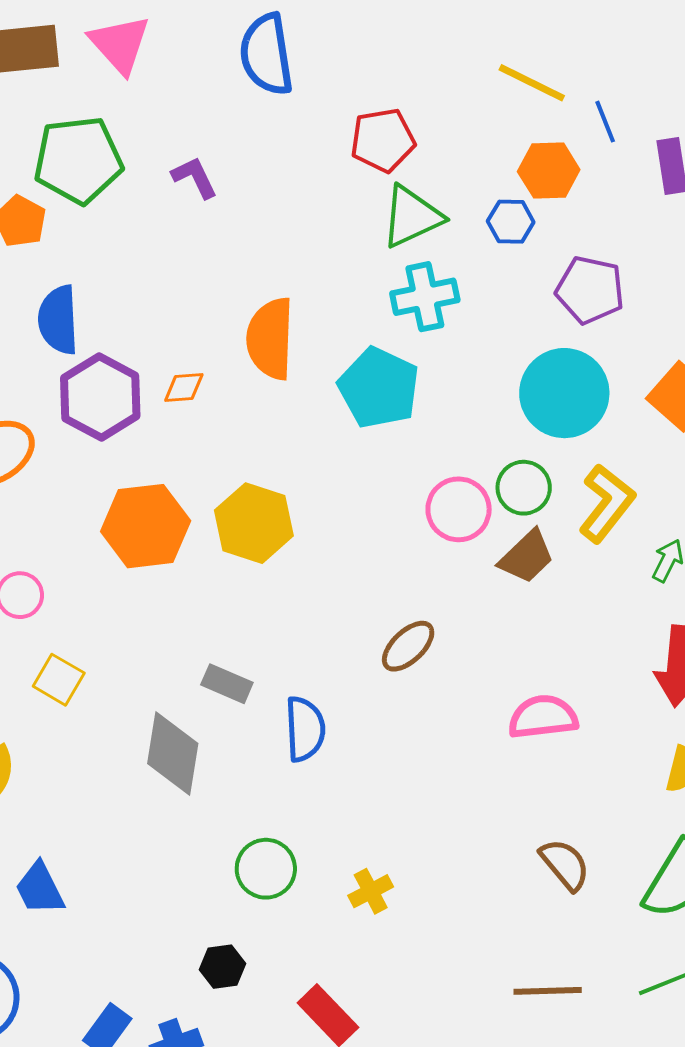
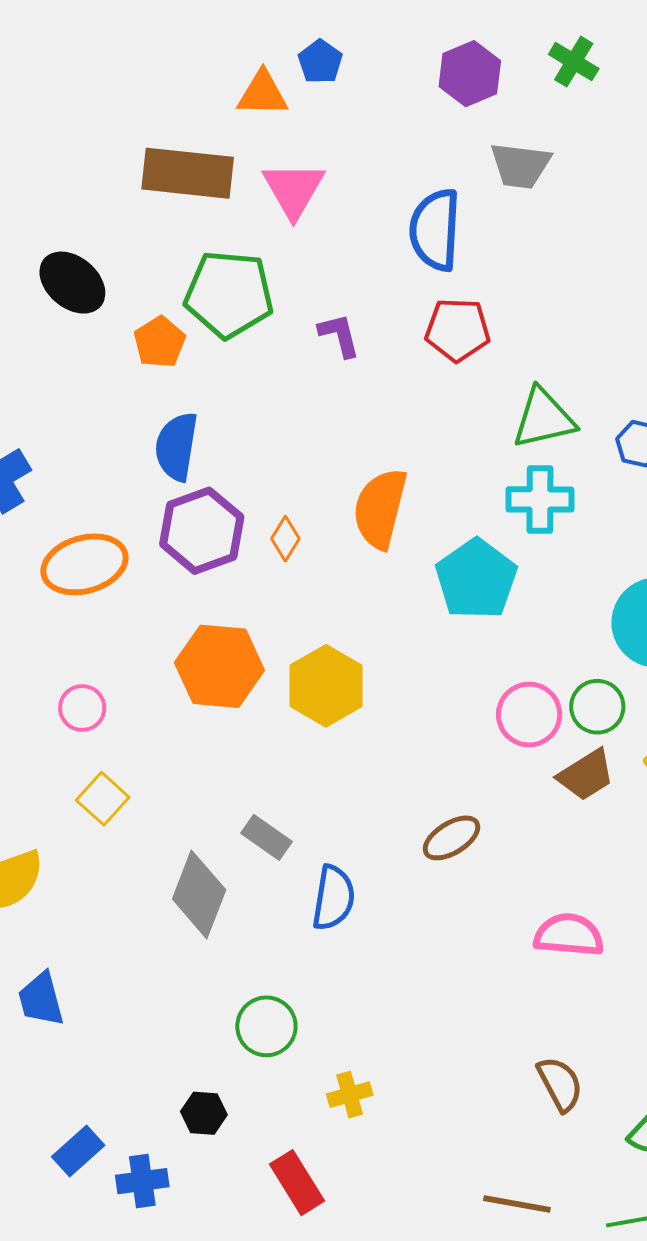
red pentagon: (383, 140) -> (458, 330), moved
orange diamond: (184, 388) -> (285, 539), turned -66
yellow cross: (371, 891) -> (350, 1095), moved

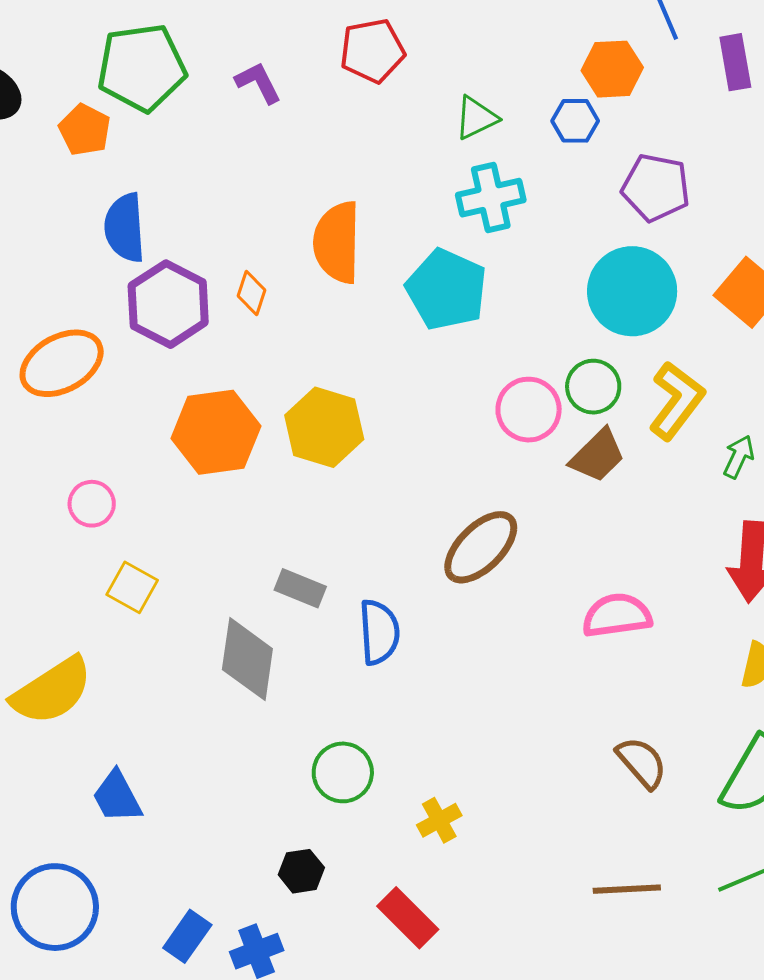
green triangle: (544, 418) -> (476, 118), size x0.7
brown ellipse: (452, 838) -> (481, 547), size x1.4

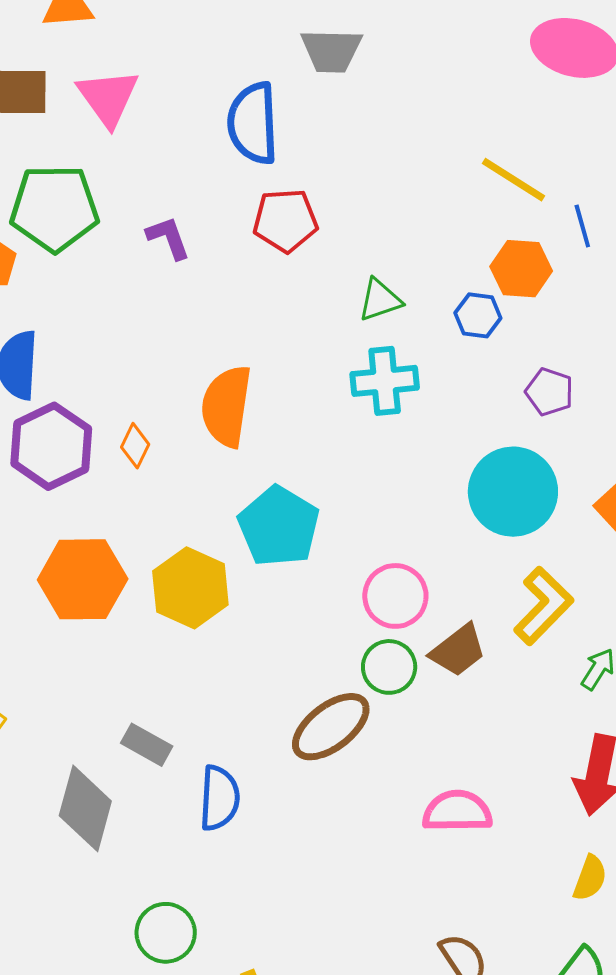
purple pentagon: (656, 188) -> (549, 392), size x0.7
cyan pentagon: (447, 290) -> (279, 526), moved
green circle: (593, 387) -> (389, 667), moved

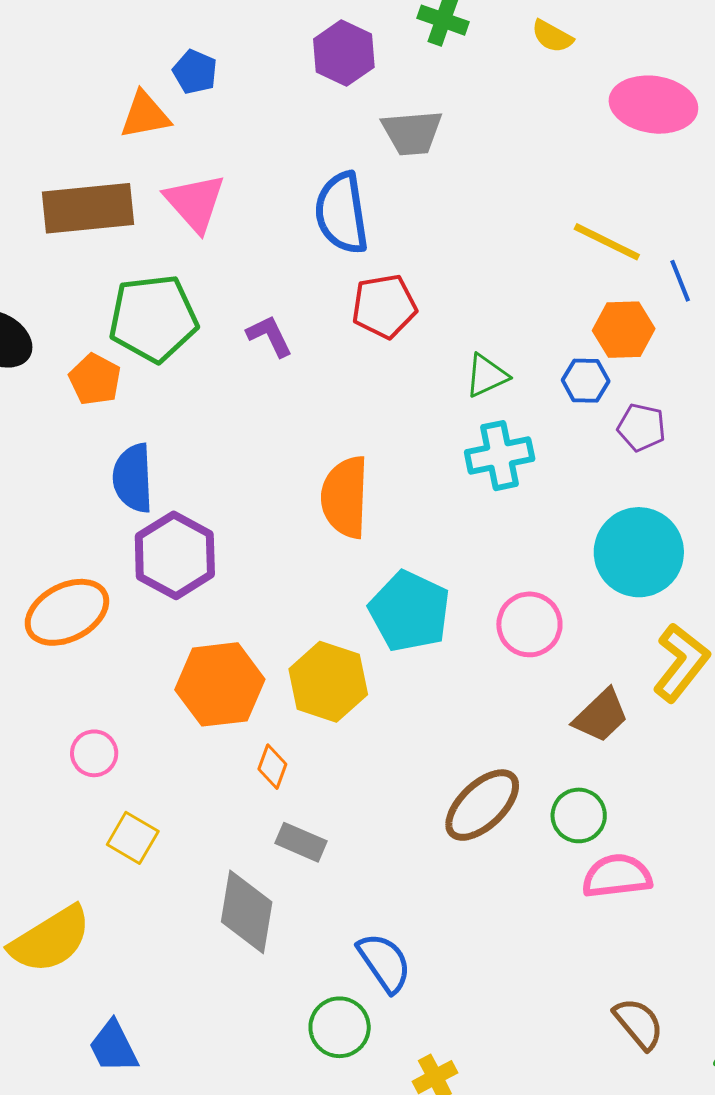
purple pentagon: (549, 392) -> (641, 427), moved
orange diamond: (135, 446) -> (272, 767), moved
pink circle: (395, 596) -> (529, 624), moved
green circle: (389, 667) -> (579, 815), moved
blue semicircle: (219, 798) -> (384, 963), moved, turned -32

